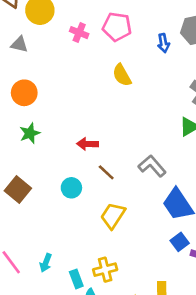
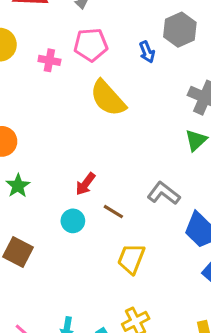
yellow semicircle: (122, 75) -> (108, 98), size x1.5
red arrow: (87, 144) -> (85, 184), turned -42
cyan circle: (71, 188) -> (73, 221), moved

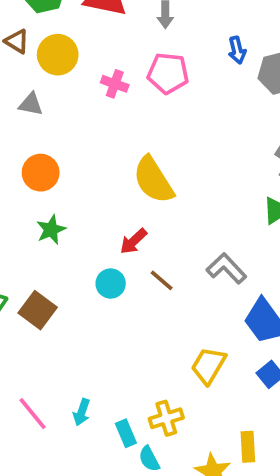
blue arrow: (147, 52) -> (237, 50), moved
yellow semicircle: (108, 98) -> (153, 180), moved
yellow trapezoid: (131, 259) -> (208, 366), moved

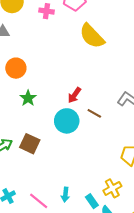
yellow semicircle: (153, 180) -> (92, 36), moved
cyan circle: (111, 284) -> (67, 121), size x1.5

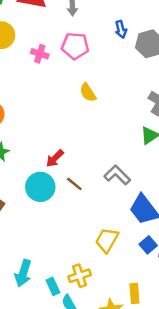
yellow semicircle: (92, 36) -> (88, 93), size x0.6
cyan arrow: (65, 195) -> (23, 273), size x1.5

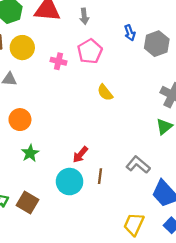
pink pentagon: (75, 46) -> (90, 51), turned -30
brown line: (74, 184) -> (100, 176), turned 63

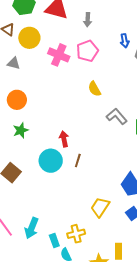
pink cross: (59, 61) -> (59, 55), size x1.5
red arrow: (80, 155) -> (64, 139), turned 119
gray L-shape: (138, 165) -> (117, 116), moved

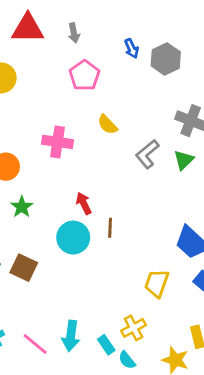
pink cross: (59, 55) -> (57, 142), moved
gray L-shape: (117, 116) -> (147, 154), turned -75

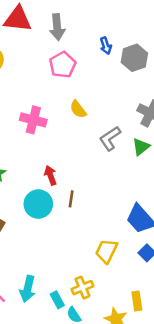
gray arrow: (74, 33) -> (57, 27), size x1.5

